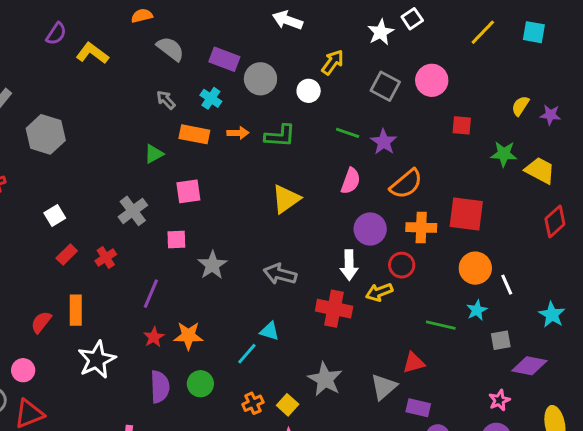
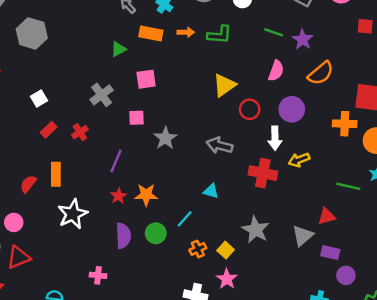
orange cross: (421, 228) -> (345, 124), moved
red circle: (402, 265) -> (250, 109), moved
cyan line: (247, 354) -> (185, 219), moved

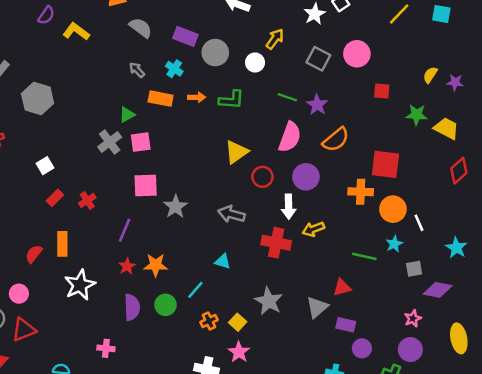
pink semicircle: (276, 71) -> (290, 137), size x1.4
pink square: (146, 79) -> (141, 142), moved
gray cross: (102, 95) -> (110, 142), moved
pink square: (136, 118) -> (146, 186), size x1.5

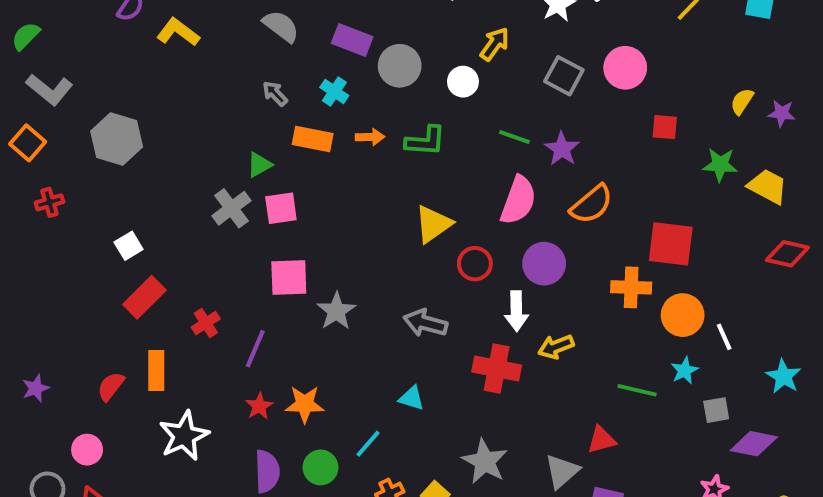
red diamond: (459, 171) -> (787, 254), turned 55
red rectangle: (55, 198) -> (144, 297), size x1.5
red cross: (87, 200) -> (206, 323), moved

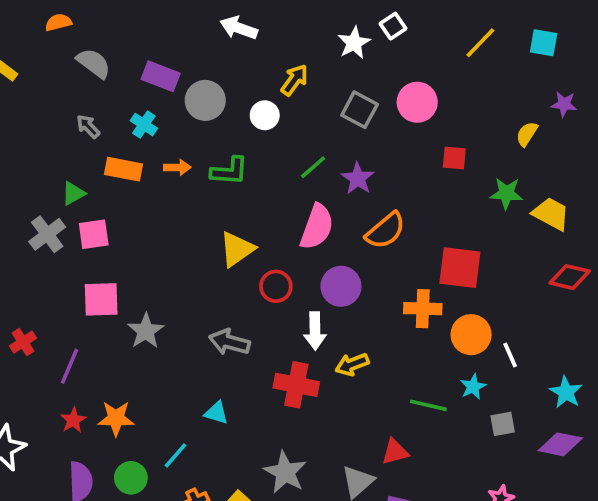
purple star: (781, 113) -> (564, 104), moved
green line: (514, 137) -> (313, 167), turned -60
purple diamond: (754, 444) -> (560, 444), moved

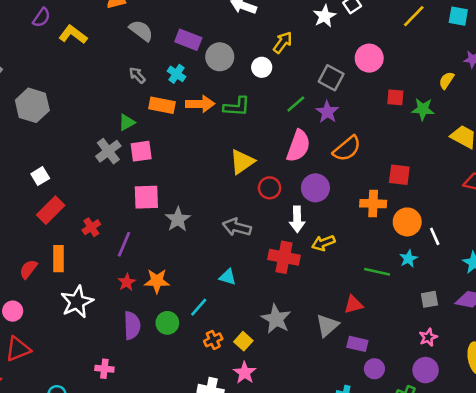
gray square: (360, 110) -> (331, 78), moved
orange arrow: (177, 167) -> (200, 104), size x1.5
green star: (506, 193) -> (423, 109), moved
red square: (460, 268) -> (399, 175), size x0.7
gray square: (503, 424) -> (429, 299), moved

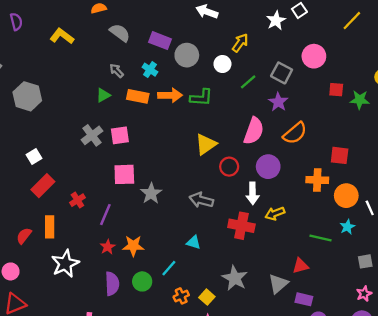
purple semicircle: (41, 17) -> (16, 22), moved, turned -48
green line: (296, 104) -> (248, 82), moved
green triangle: (127, 122) -> (103, 95), moved

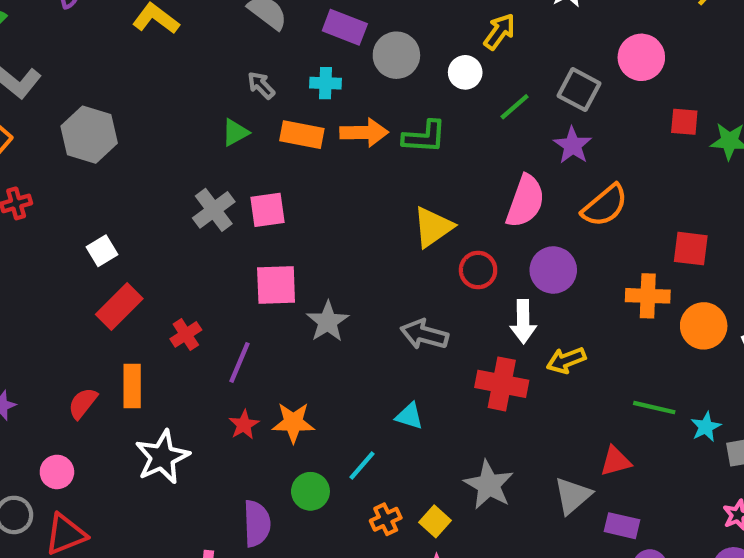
cyan cross: (150, 70) -> (326, 83), turned -32
cyan star: (347, 227) -> (706, 427), moved
purple semicircle: (112, 284) -> (257, 524), moved

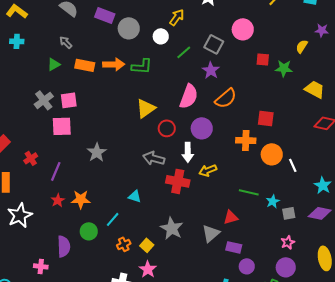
cyan cross: (326, 83) -> (17, 41), moved
pink square: (276, 285) -> (62, 126), moved
gray arrow: (424, 334) -> (154, 158), moved

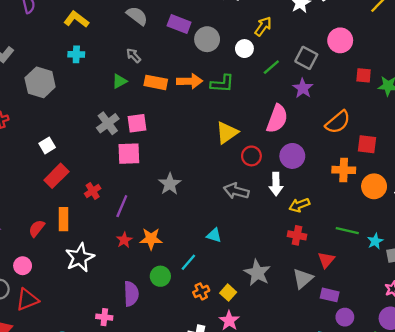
orange semicircle: (226, 98) -> (338, 122), moved
red cross: (178, 181) -> (297, 235), moved, size x0.7
red triangle: (231, 217) -> (326, 260), turned -35

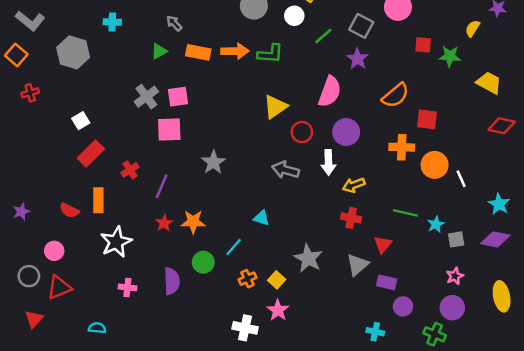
red semicircle: (37, 228) -> (69, 210), turned -102
pink cross: (104, 317) -> (127, 287), moved

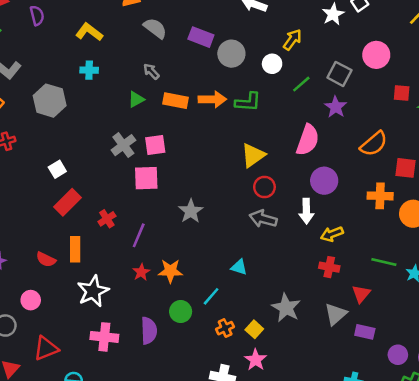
red circle: (302, 132) -> (264, 187), moved
red triangle: (59, 287) -> (46, 348), moved
pink cross: (127, 287) -> (104, 337), size x1.5
purple circle: (403, 306) -> (398, 355), moved

